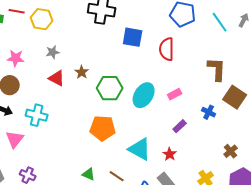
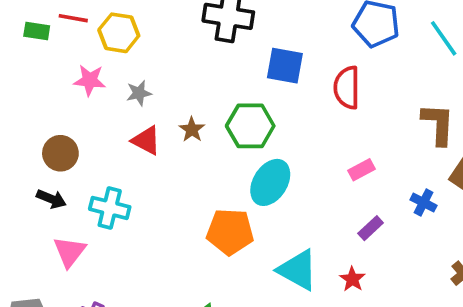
pink star: (16, 58) -> (90, 80), moved
green hexagon: (110, 88) -> (250, 126), moved
cyan ellipse: (144, 95) -> (270, 182), moved

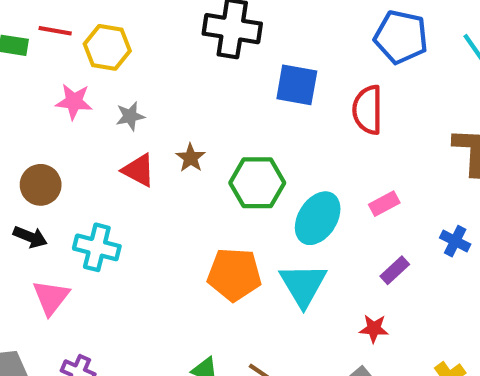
green hexagon: (250, 126) -> (257, 183), moved
cyan ellipse: (270, 182) -> (318, 218), moved
cyan triangle: (298, 270) -> (303, 285), moved, turned 30
red star: (352, 279) -> (374, 329), turned -30

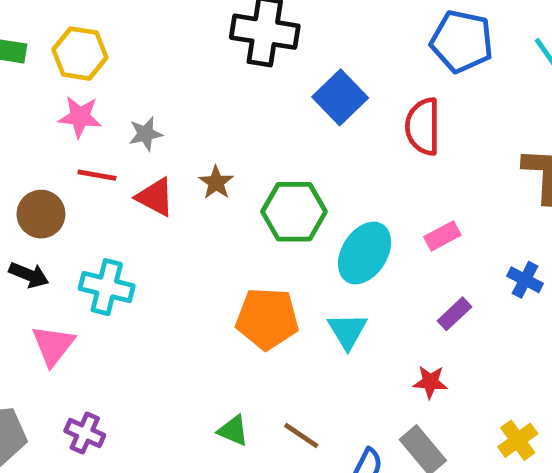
red line: (55, 31) -> (97, 175), moved
yellow hexagon: (107, 47) -> (80, 54), moved
blue square: (297, 85) -> (340, 97), turned 36
cyan triangle: (303, 285) -> (347, 331), size x0.7

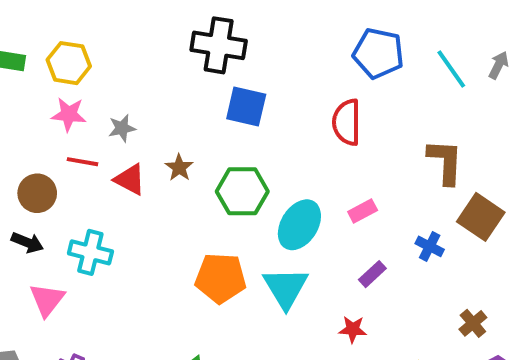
blue square: (340, 97) -> (246, 106), moved, turned -33
cyan triangle: (347, 331) -> (286, 288), size x1.4

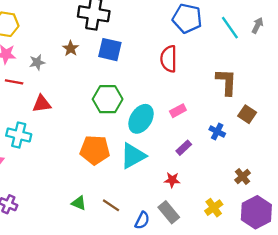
brown star: (179, 168) -> (71, 48), moved
red triangle: (130, 179) -> (42, 104), moved, turned -36
brown square: (481, 217) -> (247, 114), size x0.7
cyan triangle: (286, 288) -> (133, 156), turned 32

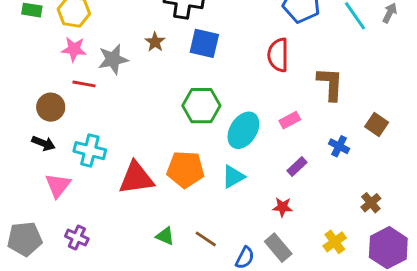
gray star: (37, 62) -> (113, 59), size x1.5
brown L-shape: (226, 82) -> (330, 84), moved
red triangle: (42, 104) -> (136, 178), moved, size x1.5
cyan triangle: (133, 156) -> (233, 177), size x0.7

